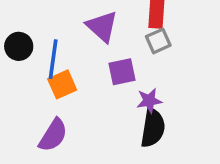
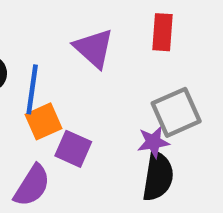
gray square: (158, 41) -> (176, 112), moved, size x1.5
purple square: (122, 72) -> (73, 149), moved, turned 36

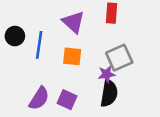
orange square: (44, 121) -> (72, 56), moved, turned 30
purple square: (73, 149) -> (67, 100), moved

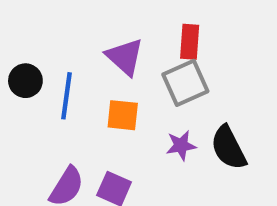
gray square: (119, 58) -> (185, 83), moved
black semicircle: (109, 93) -> (229, 148), moved, turned 144

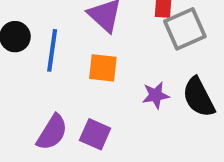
gray square: (185, 83) -> (185, 29), moved

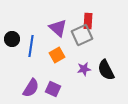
gray square: (185, 29) -> (82, 35), moved
orange square: (103, 68) -> (57, 55), turned -35

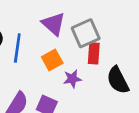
red rectangle: (88, 21) -> (94, 53), moved
purple star: (84, 69) -> (72, 79), moved

